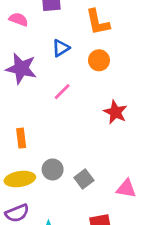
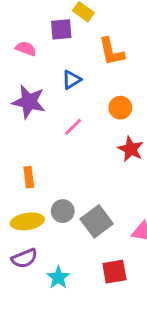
orange circle: (99, 60) -> (120, 108), moved
gray square: (84, 179) -> (97, 221), size x1.5

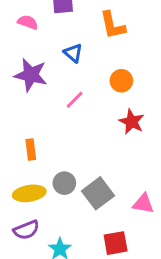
blue triangle: (72, 80) -> (73, 53), turned -48

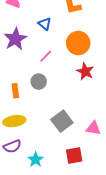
purple star: (31, 75) -> (15, 39), turned 30
orange circle: (121, 81) -> (78, 43), size x1.5
gray circle: (64, 183) -> (39, 82), moved

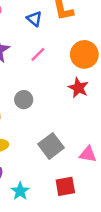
blue triangle: (45, 24) -> (34, 19), moved
orange circle: (78, 43) -> (84, 54), moved
pink line: (46, 56) -> (38, 54), moved

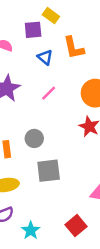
gray square: (51, 146) -> (49, 171), moved, turned 30
red square: (65, 186) -> (76, 226), turned -30

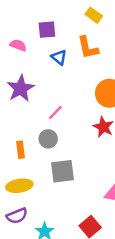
yellow rectangle: (51, 16) -> (94, 15), moved
pink line: (49, 93) -> (55, 112), moved

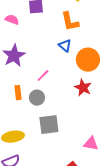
blue triangle: (59, 57) -> (65, 46), moved
orange rectangle: (21, 150) -> (18, 93), moved

